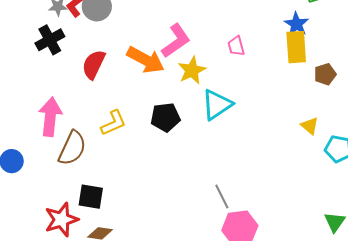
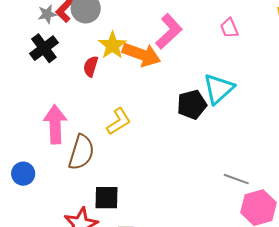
red semicircle: (94, 64) -> (91, 66), size x0.7
yellow star: (192, 70) -> (112, 45), moved
black pentagon: (165, 117) -> (192, 105), moved
gray line: (222, 197) -> (236, 179), turned -35

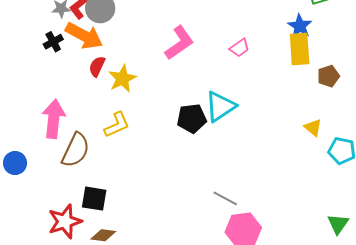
pink trapezoid: (229, 28) -> (239, 48), turned -110
yellow star: (112, 45) -> (122, 79), moved
black cross: (44, 48) -> (53, 42), size x0.7
orange arrow: (141, 54) -> (84, 36), moved

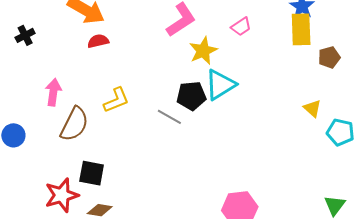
black cross: (53, 42) -> (25, 35), moved
red semicircle: (97, 66) -> (98, 41), turned 50
yellow star: (122, 79) -> (203, 51), moved
pink arrow: (54, 119) -> (53, 92), size x0.7
gray line: (225, 198) -> (169, 117), moved

